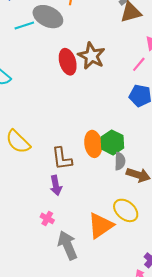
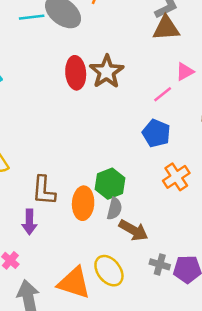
orange ellipse: (93, 144) -> (83, 203), moved
orange triangle: (101, 226) -> (74, 283), turned 40

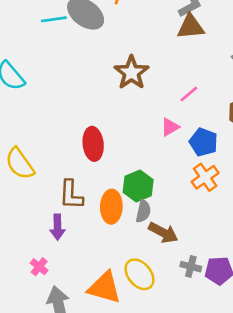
pink triangle: (185, 72) -> (170, 127), moved
red ellipse: (76, 73) -> (93, 144), moved
blue pentagon: (156, 133) -> (203, 142), moved

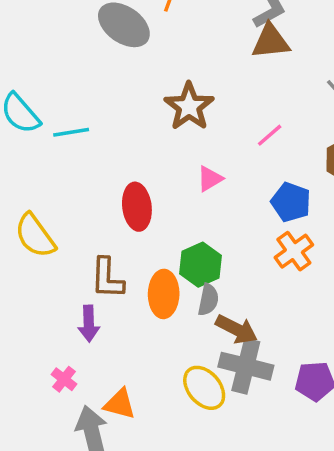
cyan line: (54, 19) -> (71, 132), moved
pink triangle: (170, 127) -> (210, 179), moved
gray cross: (191, 267) -> (246, 366), moved, size x1.8
orange triangle: (104, 288) -> (120, 404), moved, size x0.7

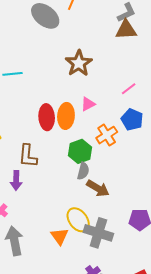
pink line: (270, 135) -> (129, 89), moved
orange cross: (294, 251) -> (107, 135), moved
orange ellipse: (164, 294) -> (66, 116), moved
gray cross: (246, 366) -> (98, 233), moved
orange triangle: (120, 404) -> (60, 236), moved, turned 36

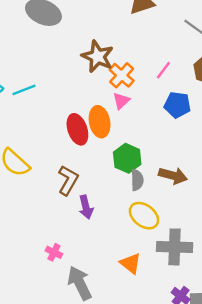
orange cross: (107, 135) -> (122, 75), moved
brown L-shape: (28, 156) -> (68, 180), turned -140
purple arrow: (16, 180) -> (86, 207), moved
brown arrow: (98, 188) -> (173, 176), moved
yellow ellipse: (78, 220) -> (144, 216), moved

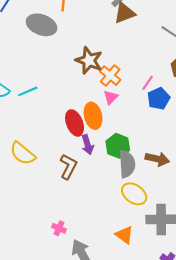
pink line: (163, 70) -> (148, 83), moved
blue pentagon: (177, 105) -> (159, 99), turned -30
gray semicircle: (137, 180) -> (127, 164), size x1.5
purple arrow: (86, 207) -> (87, 145), moved

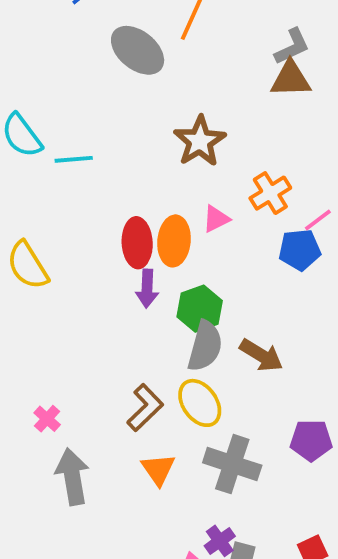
orange cross: (110, 76) -> (270, 193), moved
pink line: (148, 83) -> (318, 220), moved
brown L-shape: (68, 167) -> (145, 408), moved

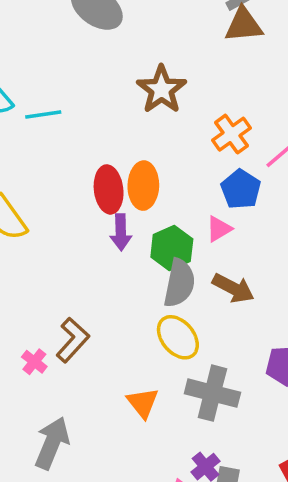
pink triangle: (216, 219) -> (219, 229), moved
blue pentagon: (300, 250) -> (241, 189), moved, turned -30
brown L-shape: (145, 408) -> (73, 340), moved
gray arrow: (72, 477) -> (52, 443), moved, turned 36

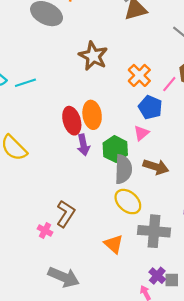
gray arrow: (52, 443) -> (64, 277), turned 100

